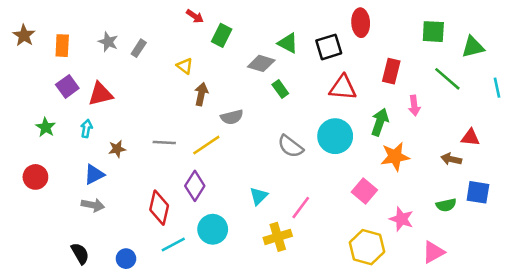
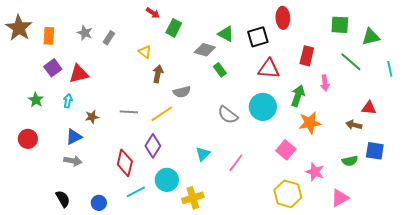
brown star: (24, 35) -> (19, 28), size x1.5
yellow cross: (278, 237) -> (193, 198), moved

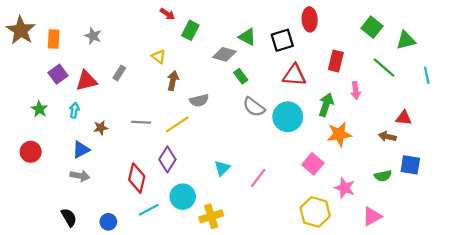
green square: (340, 25) -> (372, 27), turned 36
gray rectangle: (109, 38) -> (119, 73), moved
gray semicircle: (228, 115) -> (254, 107), moved

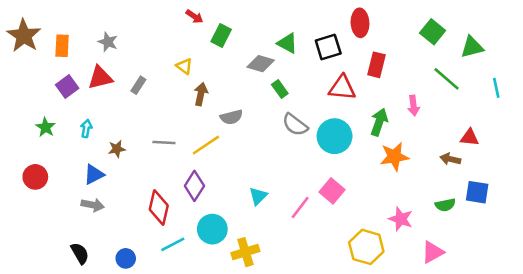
red rectangle: (336, 61) -> (377, 65), moved
red triangle: (86, 81) -> (100, 78), moved
pink square: (313, 164) -> (332, 191), moved

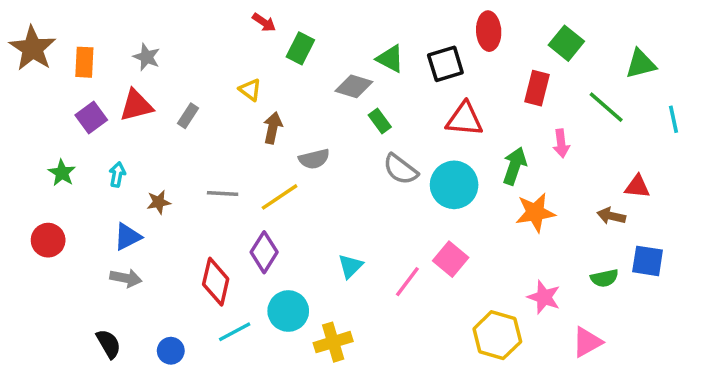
green square: (433, 32) -> (566, 43), moved
red rectangle: (377, 65) -> (537, 88), moved

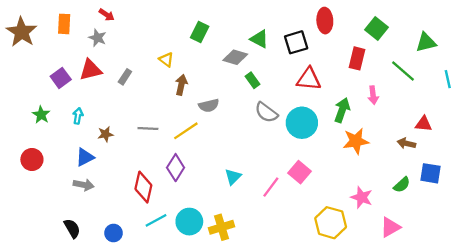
red arrow: (264, 22) -> (107, 15), moved
orange rectangle: (84, 62) -> (64, 24), moved
green semicircle: (604, 278) -> (402, 185), turned -30
cyan circle: (288, 311) -> (189, 222), moved

